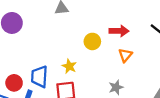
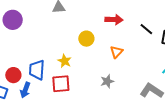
red arrow: (119, 31) -> (114, 20), moved

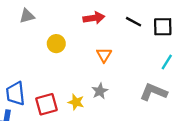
yellow circle: (86, 39) -> (56, 44), moved
yellow star: (65, 61) -> (76, 102), moved

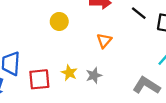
yellow star: (76, 102) -> (69, 73), moved

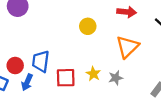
orange triangle: (104, 41) -> (127, 47), size x1.6

